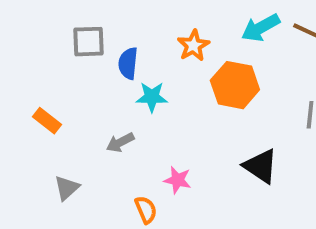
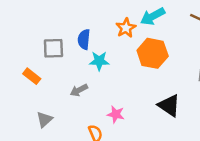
cyan arrow: (261, 28) -> (153, 16), moved
gray square: (89, 42) -> (53, 48), moved

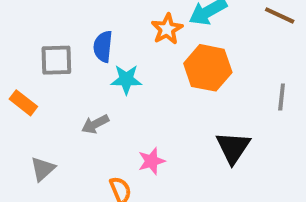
black triangle: (169, 105) -> (233, 147), turned 30
pink star: (116, 114) -> (152, 161), turned -30

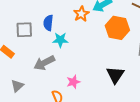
orange hexagon: (208, 68) -> (117, 28), moved
gray arrow: (95, 124) -> (44, 63), size x1.5

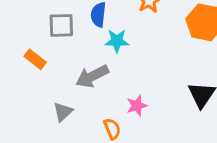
gray triangle: (17, 86) -> (63, 112), moved

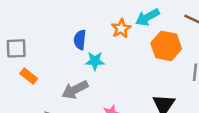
gray square: (61, 25) -> (16, 48), moved

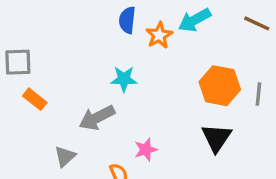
blue semicircle: (80, 40) -> (127, 20), moved
orange hexagon: (166, 46) -> (220, 86), moved

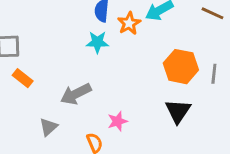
cyan star: (124, 79) -> (97, 42), moved

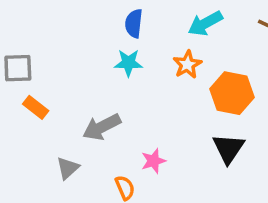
orange star: (129, 23) -> (187, 65), moved

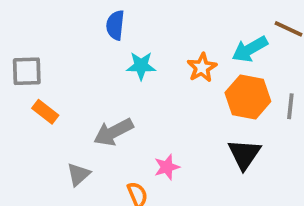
blue semicircle: (134, 23) -> (115, 25), moved
cyan arrow: (205, 23) -> (250, 49), moved

